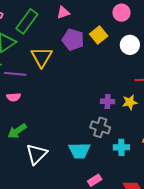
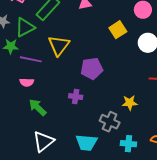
purple pentagon: (73, 40) -> (92, 69), moved, turned -30
purple cross: (108, 101) -> (76, 97), moved
yellow star: (130, 102) -> (130, 103), moved
green arrow: (17, 131) -> (38, 107), moved, turned 72

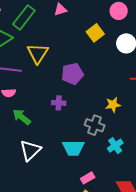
cyan cross: (128, 144) -> (115, 146), turned -35

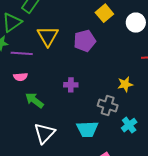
purple pentagon: (72, 74) -> (85, 41), moved

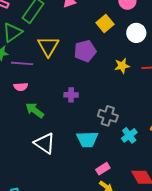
yellow star: (125, 84) -> (122, 66), moved
white triangle: (44, 133) -> (45, 143), turned -40

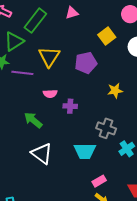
yellow star: (122, 66) -> (115, 91), moved
pink semicircle: (21, 87) -> (50, 94), moved

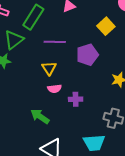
yellow triangle: (49, 57) -> (49, 68), moved, size x0.7
purple line: (22, 73) -> (55, 42), moved

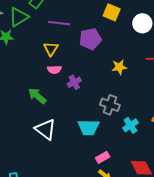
yellow square: (106, 26) -> (112, 12), turned -30
purple cross: (76, 99) -> (74, 82), turned -32

